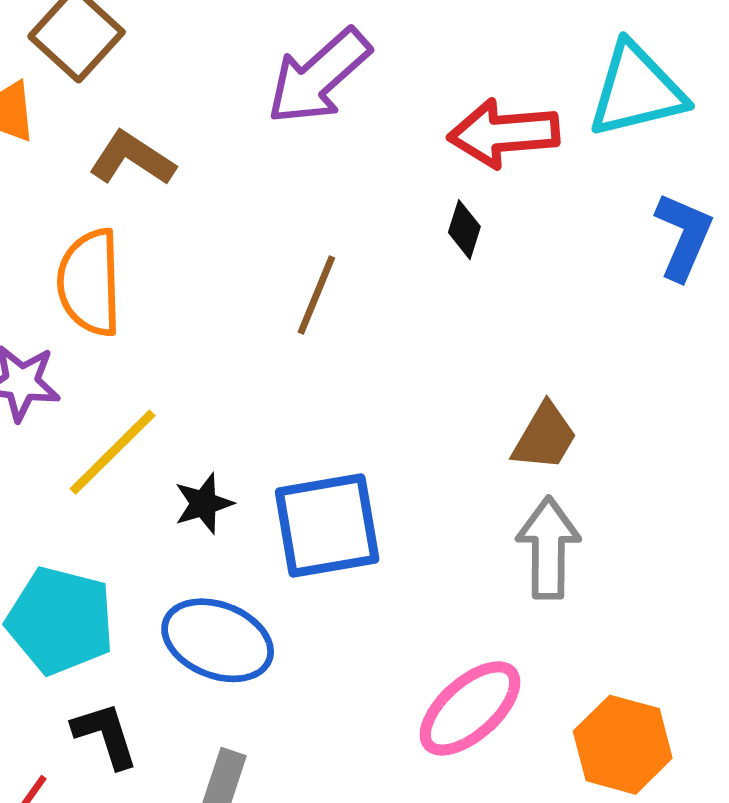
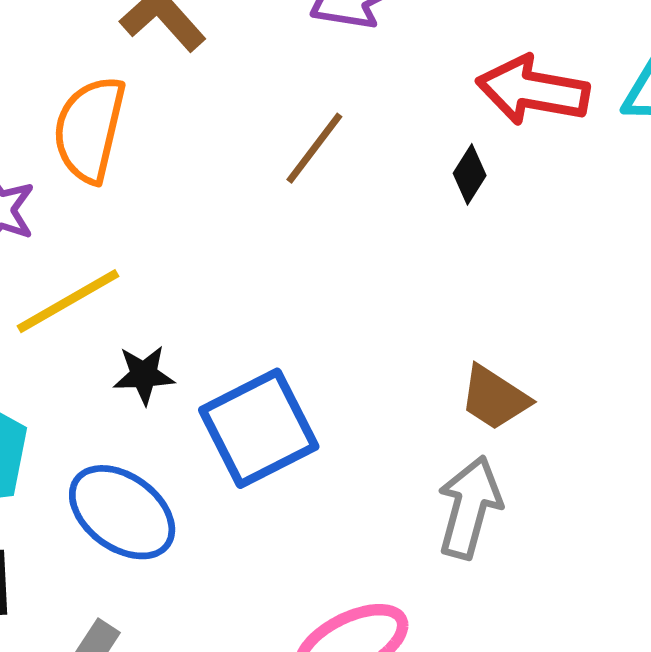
brown line: (316, 295) -> (314, 148), moved
brown trapezoid: (545, 437) -> (495, 398), turned 78
blue square: (327, 525) -> (259, 428), turned -32

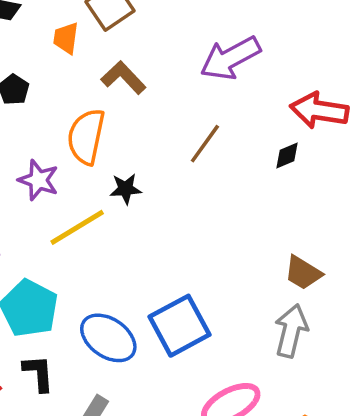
black diamond: (470, 174) -> (287, 155), turned 36
black star: (144, 375) -> (126, 189), moved
blue square: (259, 428) -> (180, 326), moved

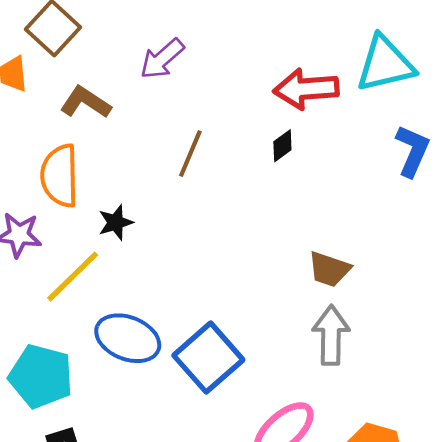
purple arrow: (230, 58) -> (162, 59), moved, size x0.7
blue ellipse: (108, 338) -> (128, 338), moved

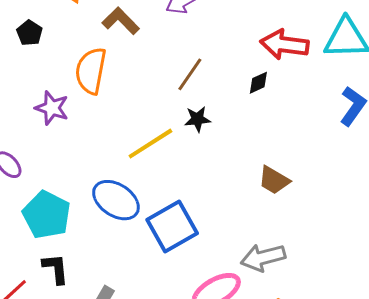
black star: (116, 222) -> (197, 119), moved
yellow line: (73, 277) -> (150, 144), moved
gray arrow: (331, 335) -> (263, 258), moved, turned -117

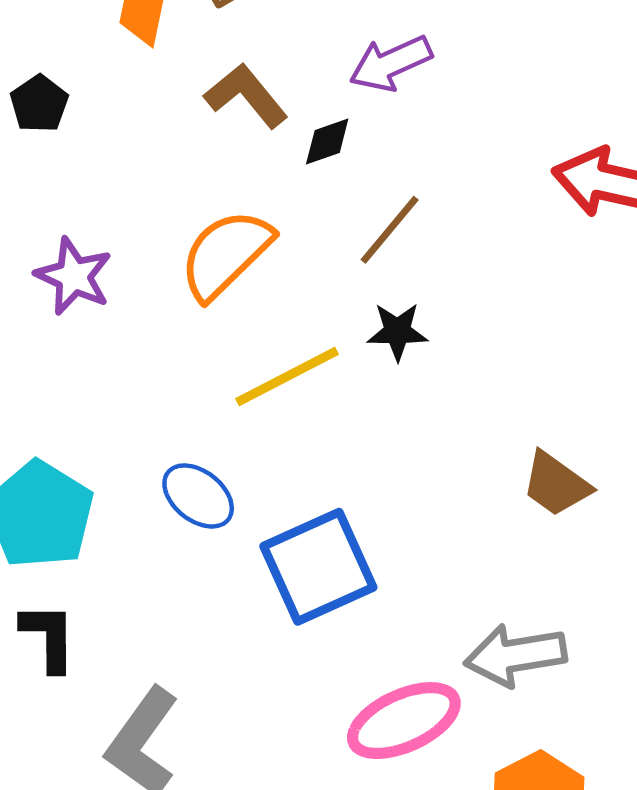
orange semicircle: (91, 71) -> (226, 254), moved, turned 30
black diamond: (258, 83) -> (327, 142), moved
blue ellipse: (116, 200) -> (198, 496), size x0.7

